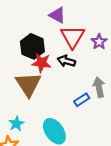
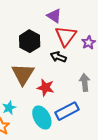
red star: (42, 63) -> (46, 88), moved
blue rectangle: (82, 100) -> (67, 111), moved, size x1.6

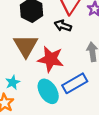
red star: (46, 88) -> (51, 59), size x1.4

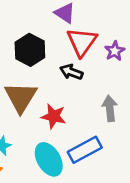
red star: (51, 59) -> (54, 116), size x0.7

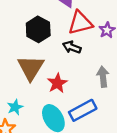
red triangle: (82, 42) -> (80, 23), turned 40
red star: (54, 116) -> (57, 83), turned 30

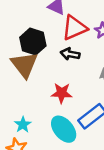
brown triangle: (31, 68) -> (24, 65), moved
red star: (57, 83) -> (62, 93), turned -30

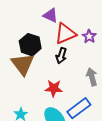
black arrow: (70, 54) -> (61, 56), turned -84

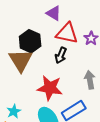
red triangle: (65, 34) -> (67, 33), turned 30
red star: (54, 88) -> (50, 88), size x1.4

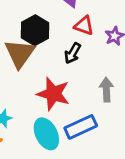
red triangle: (67, 33) -> (84, 26), size x0.7

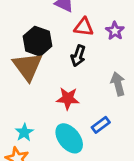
red star: (53, 94) -> (68, 99), size x0.7
blue rectangle: (81, 127) -> (101, 125), size x0.6

